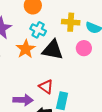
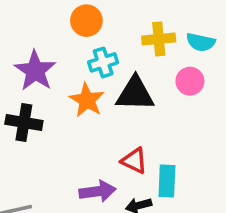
cyan cross: (38, 30) -> (103, 62), turned -35

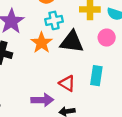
cyan rectangle: (167, 181) -> (96, 76), moved

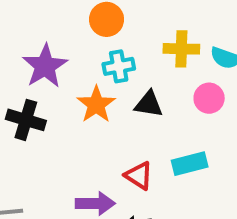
black triangle: (72, 42) -> (149, 104), size x0.7
cyan rectangle: (96, 76) -> (190, 164), turned 66

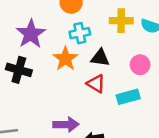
pink circle: (209, 98) -> (140, 65), moved
red triangle: (139, 176) -> (96, 84), moved

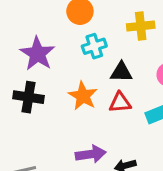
orange star: (65, 59) -> (83, 96), moved
red triangle: (96, 84) -> (120, 103), turned -30

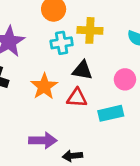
yellow cross: (141, 26) -> (90, 30), moved

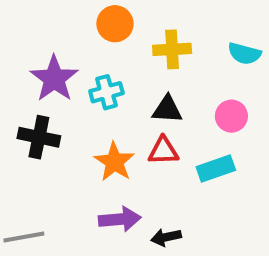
cyan cross: (62, 43) -> (106, 92), moved
orange star: (44, 86) -> (114, 162), moved

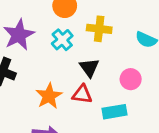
cyan cross: (106, 92) -> (62, 40), moved, turned -35
black triangle: (167, 109) -> (89, 68), turned 40

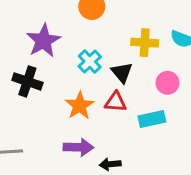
yellow cross: (99, 29) -> (145, 43), moved
cyan cross: (62, 40) -> (90, 62), moved

